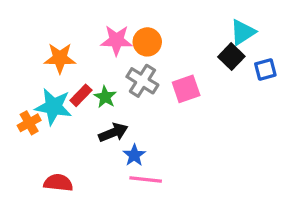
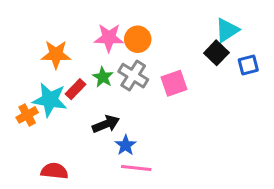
green star: (105, 97) -> (103, 77), moved

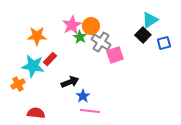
pink star: (109, 38) -> (72, 25), turned -30
gray cross: (133, 76) -> (101, 42), moved
green star: (103, 77) -> (80, 37), moved
orange cross: (27, 115) -> (18, 84), moved

